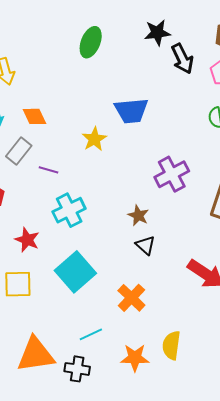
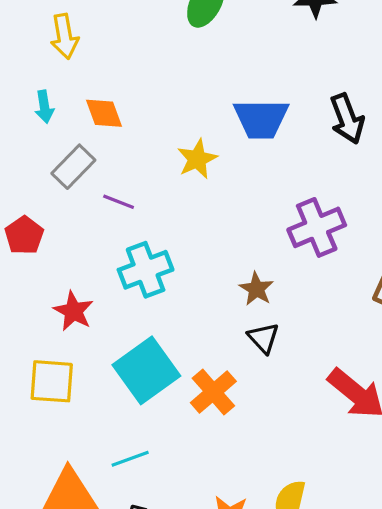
black arrow: (182, 59) -> (347, 119), moved
orange cross: (131, 298) -> (213, 392), moved
cyan line: (91, 334) -> (130, 459), moved

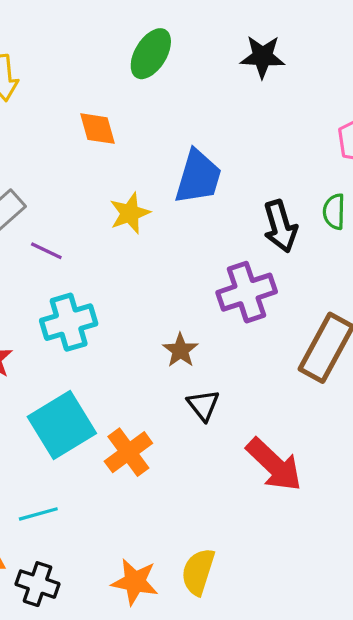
orange diamond: (104, 113) -> (97, 129), moved
blue trapezoid: (261, 119) -> (198, 177), turned -78
black arrow: (347, 119) -> (280, 226), moved
black triangle: (263, 338) -> (203, 405), moved

